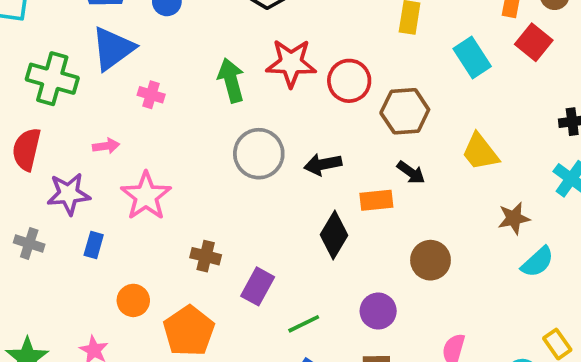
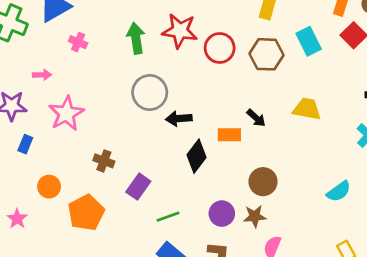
brown hexagon: (405, 111) -> (267, 54), moved
yellow trapezoid: (480, 152) -> (307, 109), turned 132
black arrow: (323, 164) -> (179, 119), moved
brown star: (514, 218) -> (255, 216), moved

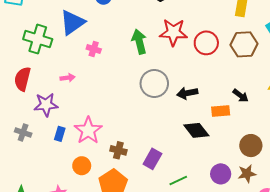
pink star: (66, 113) -> (88, 131), moved
black arrow: (179, 119) -> (187, 93), moved
black diamond: (197, 156) -> (196, 130), turned -70
brown cross: (104, 161) -> (118, 150), moved

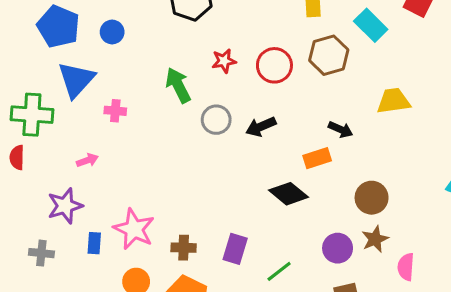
red star: (173, 32) -> (224, 61), size x0.6
red semicircle: (22, 79) -> (17, 157), moved, size x0.7
gray circle: (154, 84) -> (216, 120), moved, size x0.7
black arrow: (187, 93) -> (261, 127), moved

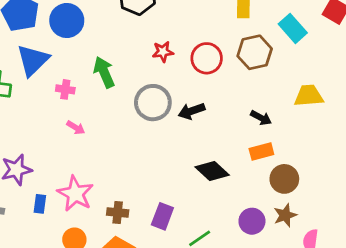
blue circle: (112, 32) -> (67, 21), size x1.6
green arrow: (178, 85) -> (104, 72), moved
gray circle: (216, 120) -> (153, 103), size x1.4
orange rectangle: (317, 158) -> (261, 151), moved
pink arrow: (87, 160) -> (76, 128), moved, turned 48

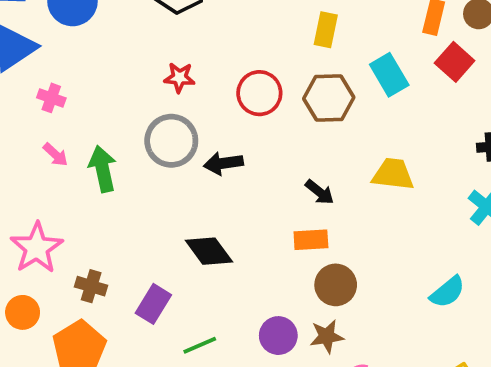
red star: (163, 52) -> (179, 78), moved
green arrow: (104, 72) -> (103, 169), moved
black diamond: (212, 171) -> (209, 251), moved

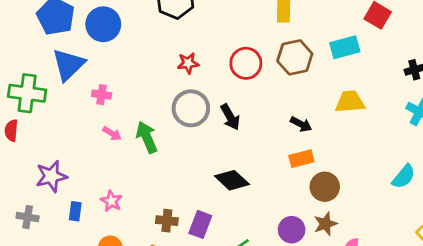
cyan rectangle: (389, 75) -> (345, 47), moved, turned -64
black arrow: (223, 163) -> (230, 117), turned -100
pink star: (37, 248) -> (111, 201), size x0.6
brown cross: (91, 286) -> (167, 221), moved

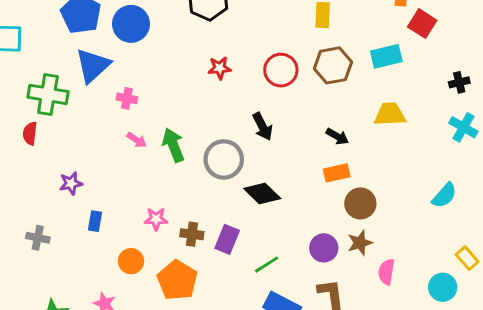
gray circle: (191, 108) -> (224, 159), moved
purple star: (51, 176) -> (71, 183), size x0.7
pink star: (111, 201) -> (156, 219), moved, turned -30
gray cross: (28, 217) -> (38, 238), moved

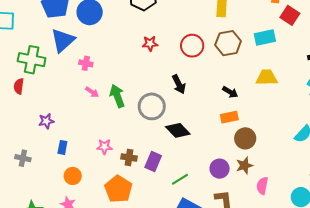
orange circle: (131, 261) -> (73, 176), moved

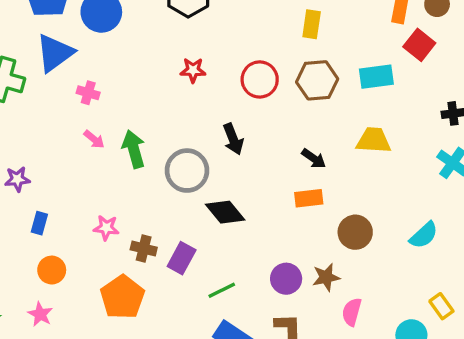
brown circle: (245, 138) -> (355, 232), moved

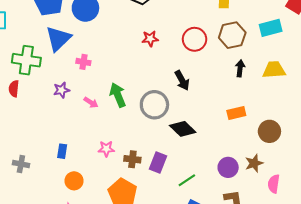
pink arrow: (94, 139) -> (91, 102), moved
black arrow: (314, 159) -> (240, 68), moved, turned -112
purple star: (17, 179) -> (61, 90), moved

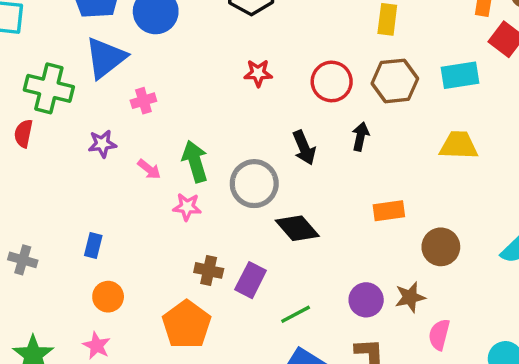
pink cross: (83, 62) -> (143, 101), turned -32
black arrow: (240, 68) -> (360, 136), moved
pink star: (106, 149) -> (187, 207), moved

